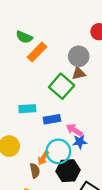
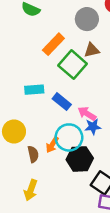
orange rectangle: (37, 52) -> (53, 44), moved
gray circle: (79, 56) -> (87, 19), moved
blue rectangle: (52, 119) -> (62, 102), turned 49
brown semicircle: (35, 171) -> (33, 154), moved

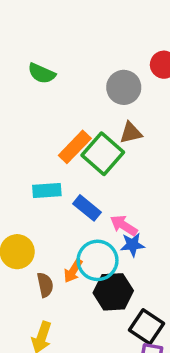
orange rectangle: (53, 44) -> (75, 147), moved

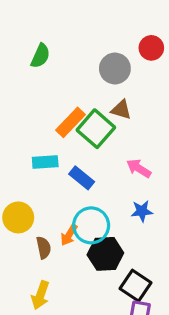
green semicircle: (42, 73) -> (40, 56), turned -90
brown triangle: (131, 133) -> (121, 110), turned 30
pink arrow: (124, 225) -> (139, 168), moved
blue star: (132, 245) -> (142, 211), moved

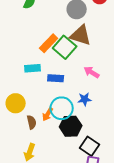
brown triangle: (121, 110) -> (81, 35), size x1.6
blue rectangle: (82, 178) -> (56, 78), turned -35
blue star: (142, 211) -> (85, 99), moved

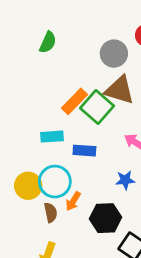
cyan circle: (62, 108) -> (55, 182), moved

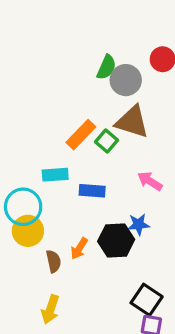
green semicircle: (48, 42) -> (106, 67), moved
green square: (97, 107) -> (106, 141), size x0.6
cyan circle: (55, 182) -> (23, 207), moved
black hexagon: (105, 218) -> (116, 240), moved

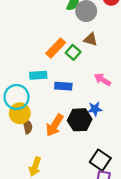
brown triangle: (132, 122) -> (91, 39), size x0.6
orange arrow: (79, 248) -> (55, 125), size x1.5
brown semicircle: (54, 261) -> (27, 126), moved

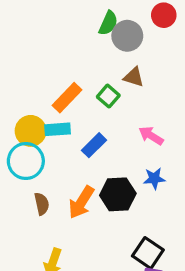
orange rectangle: (56, 48) -> (67, 98), moved
blue rectangle: (63, 86) -> (94, 145), turned -49
blue star: (95, 109) -> (154, 178), moved
yellow circle: (20, 113) -> (31, 131), moved

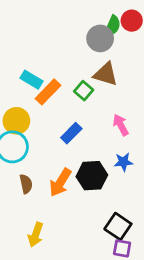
green semicircle: (108, 23) -> (112, 26), moved
brown triangle: (134, 77) -> (106, 74), size x1.4
cyan rectangle: (58, 129) -> (32, 80), moved, turned 35
pink arrow: (151, 136) -> (121, 125), turned 30

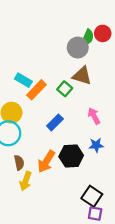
yellow arrow: (36, 235) -> (26, 181), moved

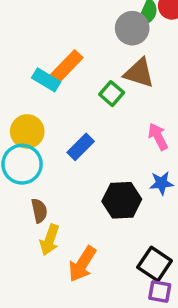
orange rectangle: (36, 90) -> (67, 66), moved
blue rectangle: (55, 122) -> (81, 147), moved
orange arrow: (46, 161) -> (82, 264), moved

